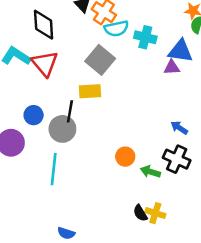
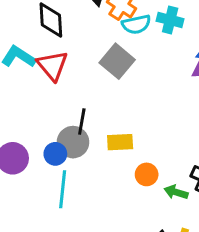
cyan cross: (145, 37) -> (170, 20), moved
yellow rectangle: (90, 91) -> (120, 142), moved
blue circle: (34, 115) -> (55, 154), moved

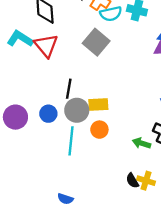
gray circle: (73, 142) -> (77, 110), moved
orange circle: (147, 174) -> (99, 130), moved
cyan line: (63, 189) -> (71, 141), moved

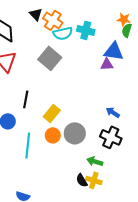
yellow rectangle: (98, 105) -> (52, 113), turned -48
gray circle: (77, 110) -> (75, 133), moved
green arrow: (141, 143) -> (95, 161), moved

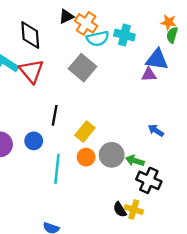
black triangle: (36, 14) -> (66, 16), turned 48
black cross: (111, 137) -> (149, 180), moved
green arrow: (95, 161) -> (135, 161), moved

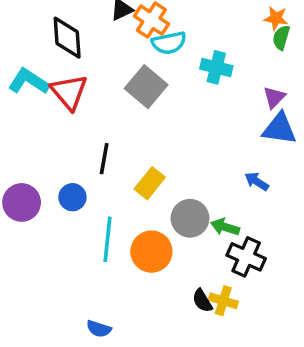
cyan cross: (124, 35) -> (216, 67), moved
blue triangle: (157, 59) -> (279, 129), moved
purple triangle: (149, 75) -> (274, 97), moved, turned -42
orange circle: (86, 157) -> (151, 252), moved, size x1.5

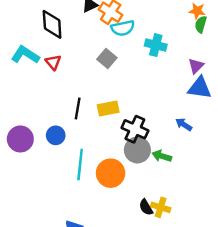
gray square: (146, 87) -> (107, 59), size x0.7
red triangle: (69, 92) -> (53, 62), size x0.6
yellow rectangle: (150, 183) -> (108, 109), moved, turned 40
black cross: (246, 257) -> (135, 129), moved

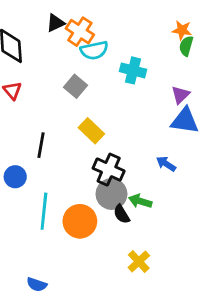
yellow rectangle: (108, 109) -> (91, 131), moved, turned 55
black semicircle: (146, 207) -> (122, 214), moved
yellow cross: (161, 207) -> (139, 262), turned 30

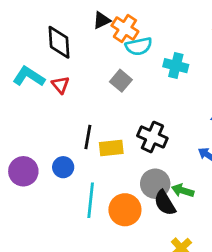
yellow rectangle: (91, 131) -> (111, 148), moved, turned -50
black cross: (109, 170) -> (152, 137), moved
black semicircle: (122, 214) -> (165, 203), size x1.4

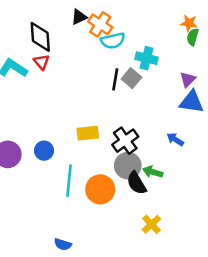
gray square: (121, 81) -> (131, 78), moved
red triangle: (60, 85) -> (42, 62), moved
black line: (88, 137) -> (115, 79), moved
black cross: (152, 137) -> (125, 141), moved, turned 30

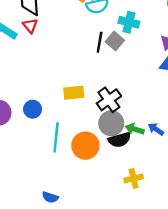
blue arrow: (175, 139) -> (156, 129), moved
black semicircle: (136, 183) -> (119, 140), turned -75
yellow cross: (151, 224) -> (134, 178), turned 30

